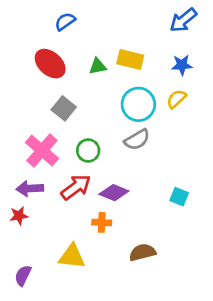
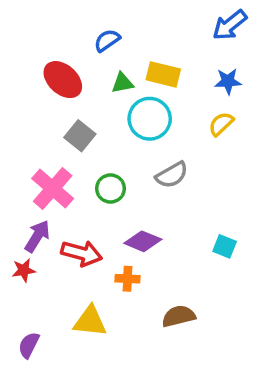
blue semicircle: (65, 21) -> (107, 40), moved
cyan circle: (138, 104) -> (150, 119), moved
red arrow: (76, 187) -> (82, 253), moved, turned 52
purple arrow: (30, 189) -> (37, 236), turned 125

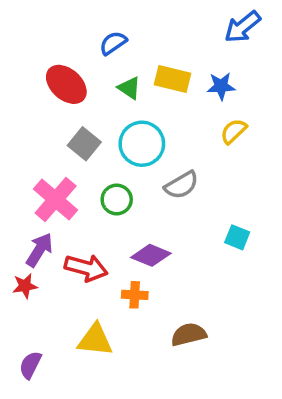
blue star: (228, 81) -> (221, 86), moved
green triangle: (122, 83) -> (129, 88), turned 45
cyan circle: (150, 119) -> (142, 144), moved
cyan square: (225, 246) -> (237, 237), moved

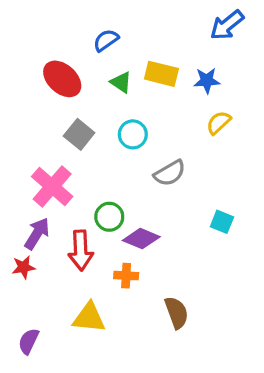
cyan circle: (142, 144) -> (133, 134), size x0.7
green circle: (117, 200) -> (109, 217), moved
red arrow: (86, 268) -> (81, 250), turned 72
brown semicircle: (189, 334) -> (177, 313), turned 84

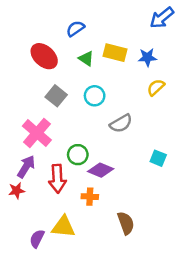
purple semicircle: (29, 341) -> (37, 239), moved

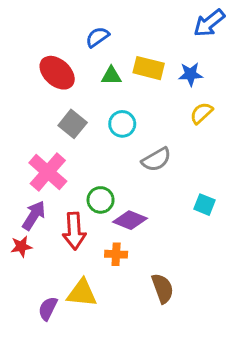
green triangle: (86, 59) -> (111, 76), turned -35

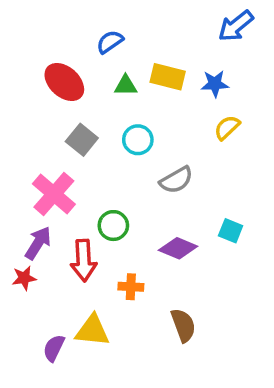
purple diamond: (130, 220) -> (178, 248), moved

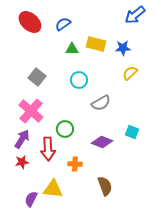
red ellipse: (64, 82) -> (30, 22), moved
gray square: (82, 140) -> (37, 77), moved
red star: (24, 278) -> (22, 162), moved

